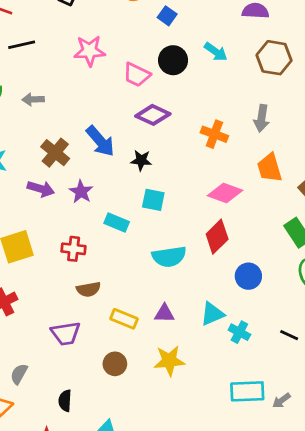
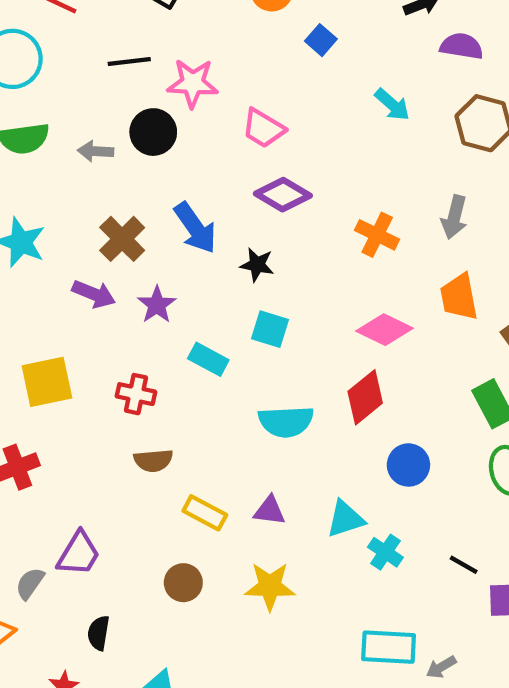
black line: (22, 45) -> (129, 61), moved
black circle: (173, 60) -> (153, 132), moved
purple trapezoid: (66, 333) -> (79, 554), moved, turned -56

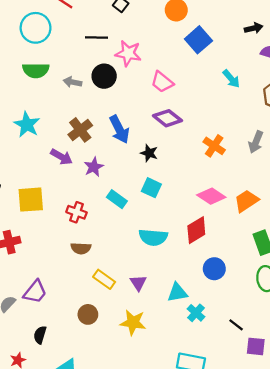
blue square: (321, 40) -> (198, 40), size x1.6
orange trapezoid: (459, 297) -> (246, 201), moved, turned 60
purple triangle: (270, 511) -> (138, 283), turned 42

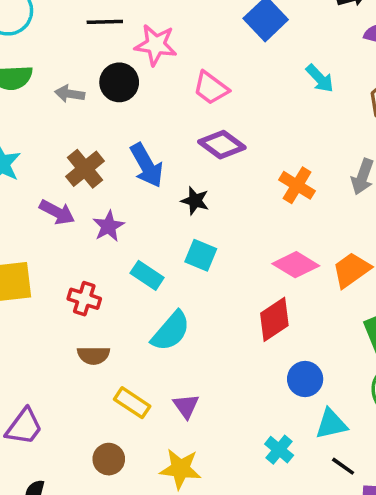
cyan semicircle: (153, 237) -> (171, 331), moved, turned -52
cyan triangle: (177, 293) -> (331, 424), moved

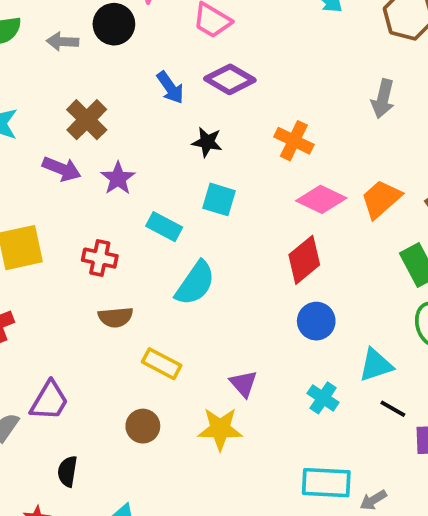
blue arrow: (147, 165) -> (170, 88), moved, size x0.7
orange cross: (297, 185) -> (294, 141), moved
blue circle: (305, 379) -> (316, 321), moved
purple triangle: (186, 406) -> (243, 384), moved

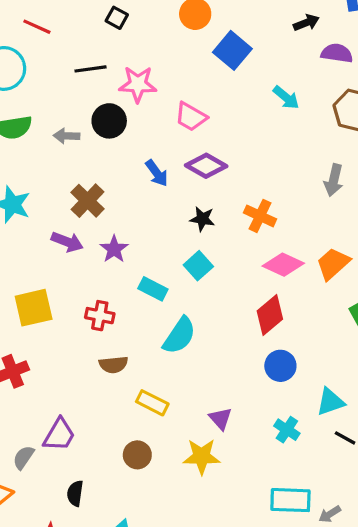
black star: (207, 142) -> (202, 219), moved
cyan square: (219, 199) -> (198, 266), turned 32

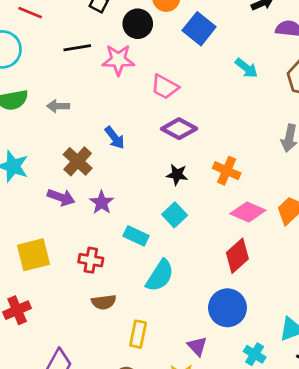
black circle: (109, 121) -> (138, 24), moved
blue arrow: (157, 173) -> (115, 138), moved
blue circle: (280, 366) -> (227, 308), moved, size x1.4
yellow rectangle: (152, 403) -> (138, 334), turned 76

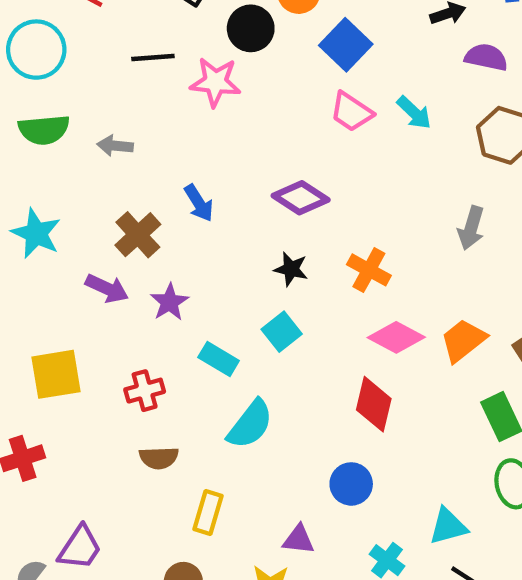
pink trapezoid: (165, 87) -> (351, 112), moved
red diamond: (237, 256) -> (374, 404), turned -40
red cross: (91, 260) -> (145, 391), turned -30
blue circle: (227, 308) -> (351, 484), size x0.7
purple triangle: (197, 346) -> (299, 540), turned -45

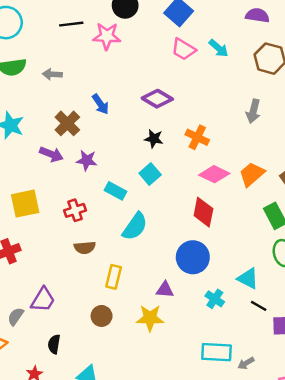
purple star: (169, 302) -> (87, 160), turned -30
blue circle: (351, 484) -> (193, 257), size x1.4
cyan triangle: (448, 526) -> (248, 278), turned 45

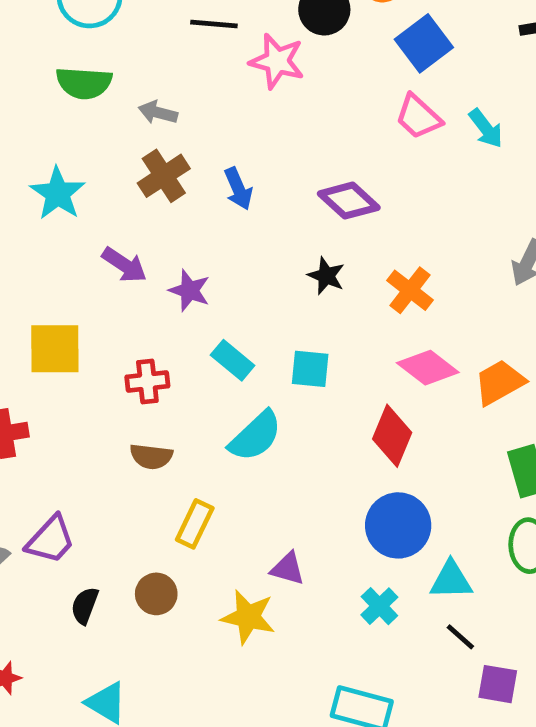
brown cross: (67, 123) -> (164, 176), moved
cyan square: (150, 174) -> (310, 369), moved, turned 35
blue circle: (193, 257) -> (398, 525), moved
cyan triangle: (248, 278) -> (451, 580), turned -40
black semicircle: (54, 344) -> (85, 606), moved

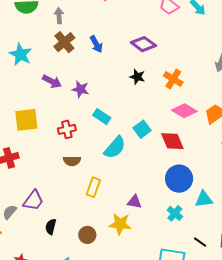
gray arrow: (158, 113) -> (59, 16), turned 77
cyan square: (310, 369) -> (142, 129), moved, turned -36
red diamond: (392, 436) -> (172, 141), turned -40
brown circle: (156, 594) -> (87, 235), moved
black line: (460, 637) -> (200, 242), moved

